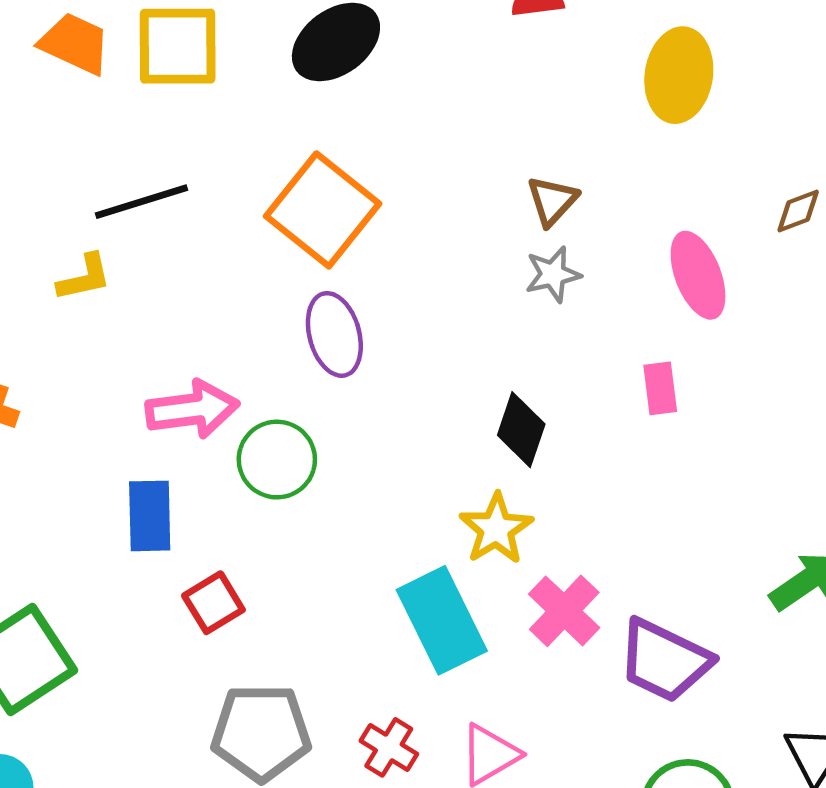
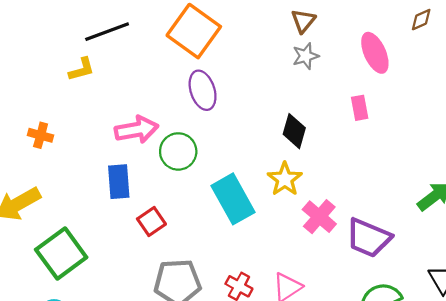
cyan rectangle: (442, 620) -> (233, 199), moved

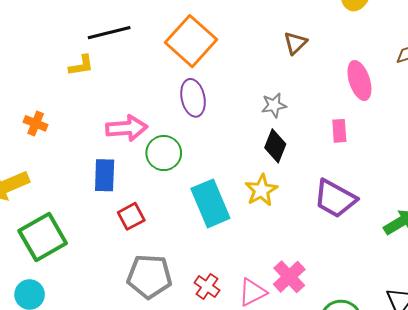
gray star: (306, 56) -> (274, 105), moved
pink cross: (319, 217) -> (289, 277), moved
purple trapezoid: (368, 238) -> (335, 199), moved

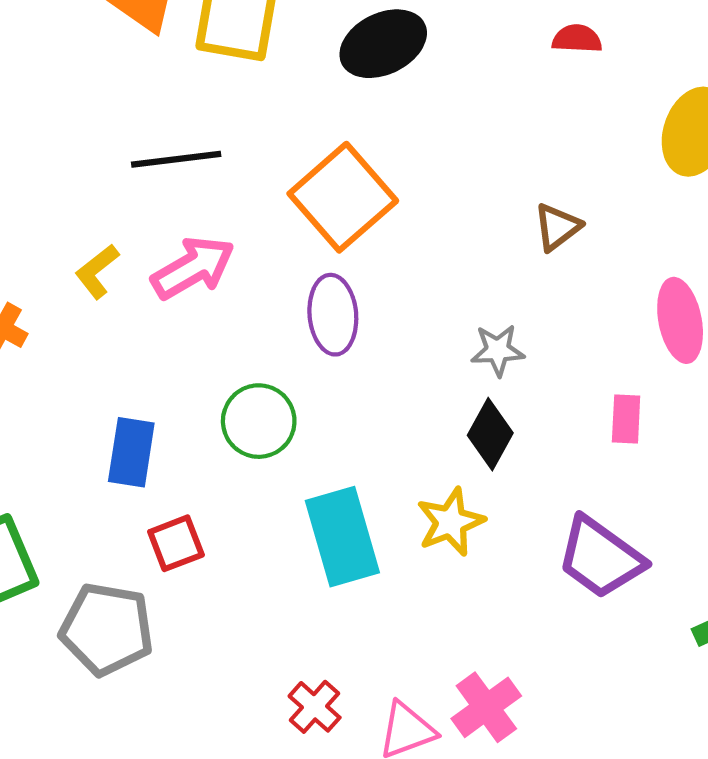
yellow L-shape: (81, 65) -> (97, 271), moved, turned 144
pink arrow: (127, 128) -> (193, 268), moved, turned -33
gray pentagon: (149, 276) -> (107, 629), moved

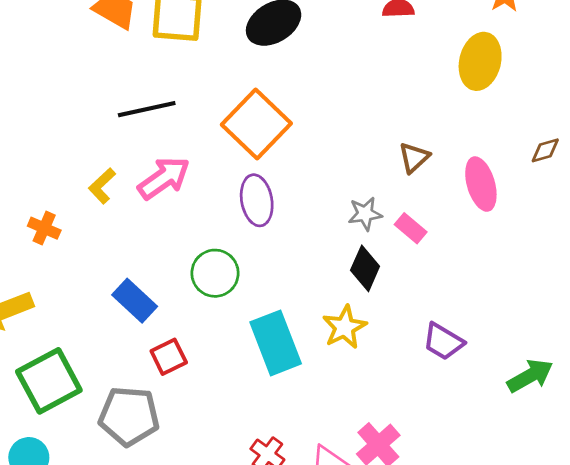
brown triangle: (557, 227) -> (414, 158), moved
pink rectangle: (626, 419) -> (411, 228), moved, turned -48
blue rectangle: (131, 452) -> (135, 301), turned -51
purple trapezoid: (600, 558) -> (443, 342), size x0.7

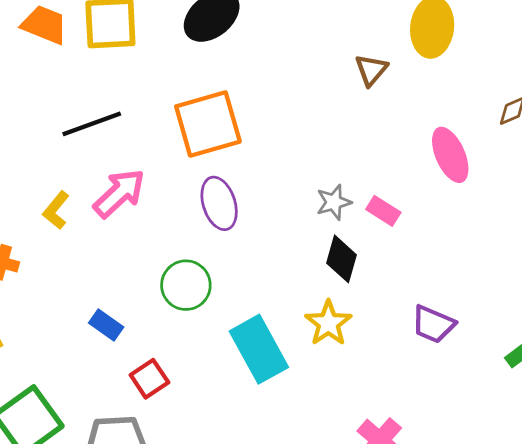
orange square: (256, 124) -> (208, 124), turned 38
brown triangle: (414, 158) -> (371, 70), moved
blue rectangle: (135, 301) -> (106, 325), size x0.7

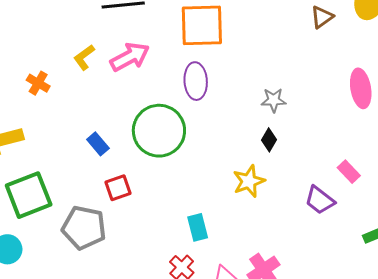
pink rectangle: (383, 211) -> (349, 172), moved
black diamond: (342, 259) -> (269, 140), size x0.7
green circle: (186, 285) -> (159, 131), size x1.5
cyan rectangle: (259, 349) -> (198, 227), moved, size x0.6

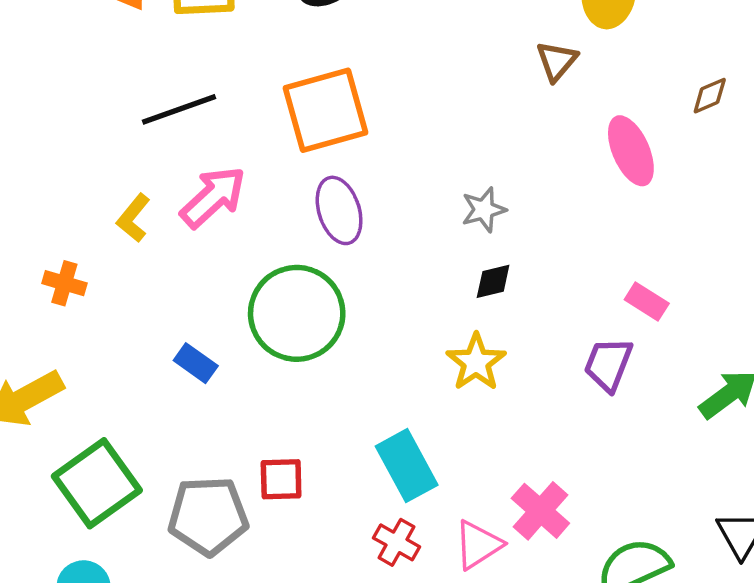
brown triangle: (322, 17) -> (557, 61), moved
black diamond: (269, 140) -> (493, 281), turned 60
red square: (118, 188) -> (281, 479), moved, turned 32
purple trapezoid: (320, 200) -> (608, 364), turned 88
cyan rectangle: (198, 227) -> (407, 466), size x1.4

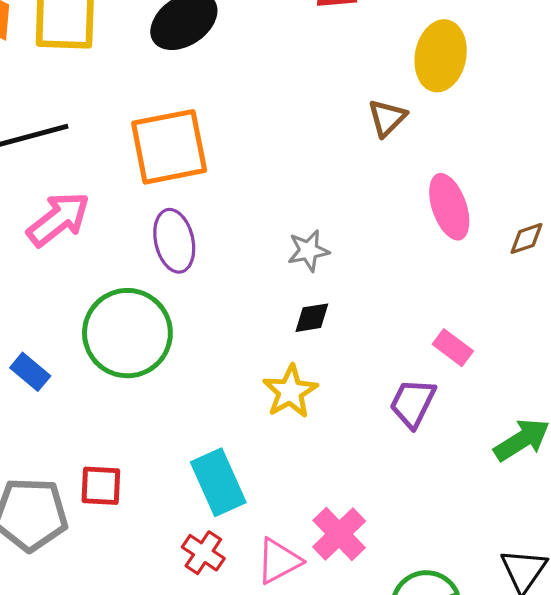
brown diamond: (710, 96) -> (526, 238), moved

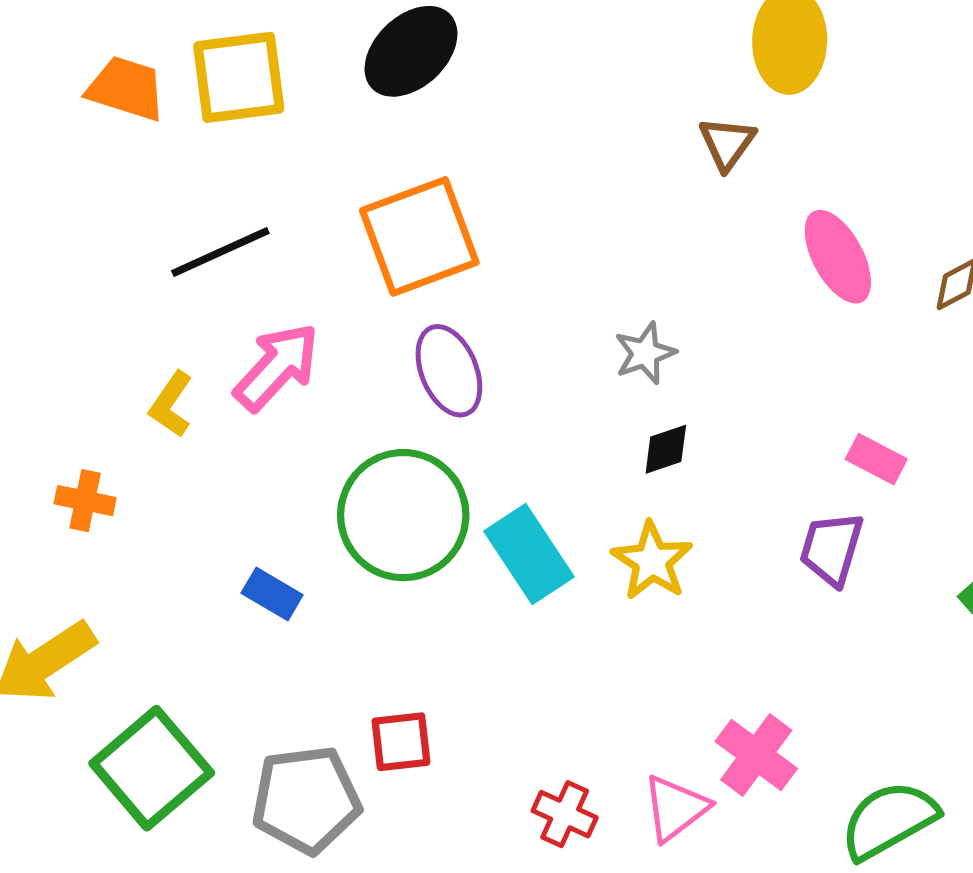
cyan rectangle: (218, 482) -> (529, 554), moved

